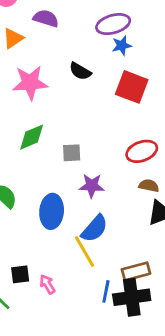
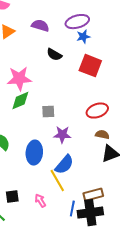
purple semicircle: (46, 18) -> (40, 26), moved
pink star: (30, 83) -> (19, 79), moved
pink arrow: (47, 284) -> (40, 201), moved

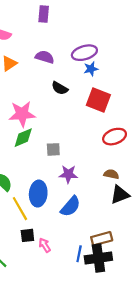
red ellipse: (97, 111) -> (115, 137), moved
yellow line: (57, 181) -> (20, 209), moved
black square: (12, 197) -> (27, 235), moved

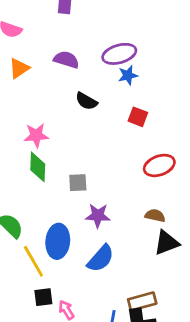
red square: (98, 100) -> (138, 117), size x0.6
pink star: (22, 114) -> (36, 135), size x0.7
green diamond: (23, 138) -> (38, 167), turned -65

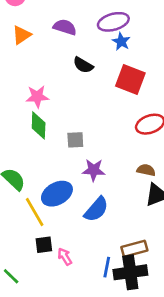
blue star: (128, 75) -> (121, 42), turned -30
red square: (138, 117) -> (130, 80), size x1.6
blue ellipse: (58, 241) -> (57, 194), turned 56

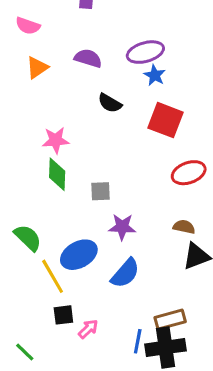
pink arrow: (65, 257) -> (88, 329), turned 78

